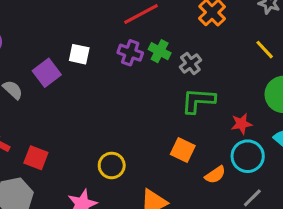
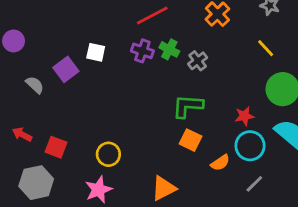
green L-shape: (198, 101) -> (188, 106), moved
yellow circle: (112, 165) -> (108, 154), moved

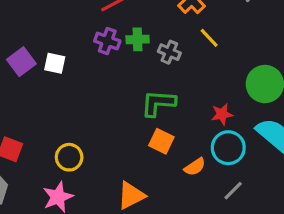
yellow line: (266, 48) -> (209, 38), moved
green cross: (169, 49) -> (138, 39), turned -30
white square: (96, 52) -> (55, 63), moved
gray cross: (198, 61) -> (169, 52), turned -30

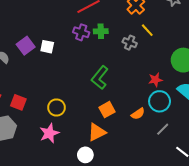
gray cross: (169, 52) -> (130, 43), moved
green L-shape: (158, 103) -> (100, 78), moved, turned -55
orange square: (161, 141) -> (107, 110), moved, turned 35

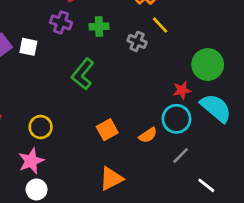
purple cross: (81, 32) -> (61, 22), moved
green L-shape: (100, 78) -> (83, 74), moved
red star: (155, 80) -> (182, 90), moved
orange triangle: (97, 132) -> (111, 179), moved
white circle: (85, 155) -> (37, 189), moved

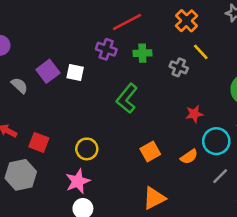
red star: (182, 90) -> (194, 114), moved

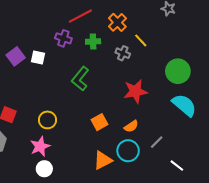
orange cross: (186, 21) -> (117, 22), moved
red star: (194, 114) -> (135, 91), size x1.6
cyan circle: (216, 141) -> (128, 151), moved

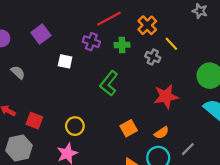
purple square: (16, 56) -> (41, 34), moved

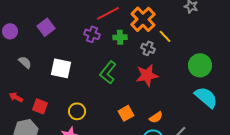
orange cross: (147, 25) -> (143, 19), size x1.4
white square: (65, 61) -> (61, 68), moved, size x1.5
red star: (166, 96) -> (147, 75), moved

